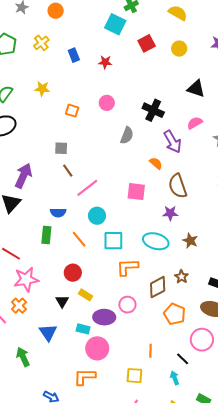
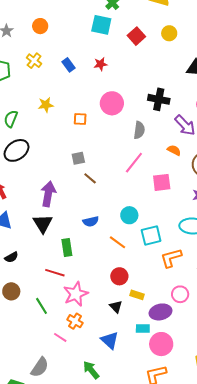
pink circle: (107, 103) -> (112, 103), size x1.5
pink line: (87, 188) -> (134, 163), moved
green rectangle: (46, 235) -> (67, 248), moved

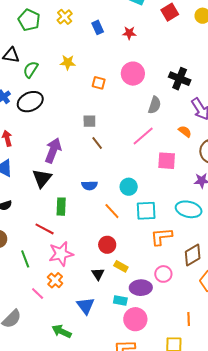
green arrow: (91, 370) -> (62, 331), turned -36

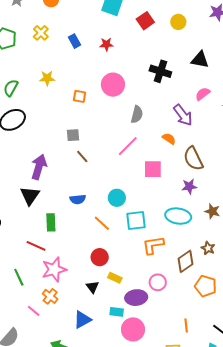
black cross: (180, 79) -> (160, 71), moved
blue triangle: (86, 306) -> (82, 320), turned 42

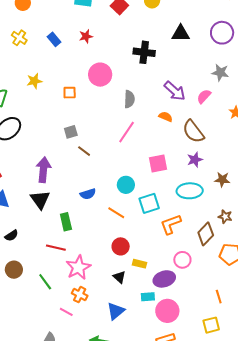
pink semicircle: (203, 94) -> (204, 96), moved
pink square: (153, 169) -> (158, 163), moved

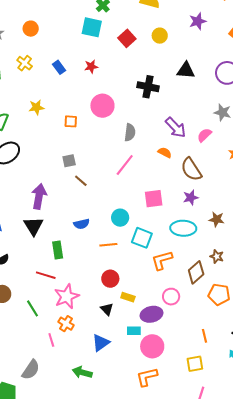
cyan square: (149, 203) -> (142, 238), turned 35
orange line: (116, 213) -> (108, 245), turned -42
pink line: (66, 312) -> (51, 340), turned 40

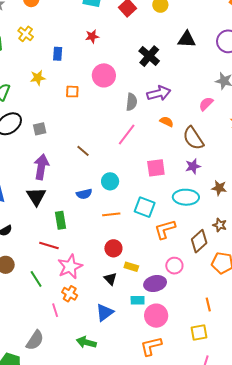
blue rectangle: (59, 67) -> (58, 54), moved, turned 40
black cross: (148, 87) -> (149, 56), turned 30
purple arrow: (176, 128) -> (159, 93), moved, turned -60
gray square: (69, 161) -> (40, 129), moved
cyan circle: (120, 218) -> (110, 181), moved

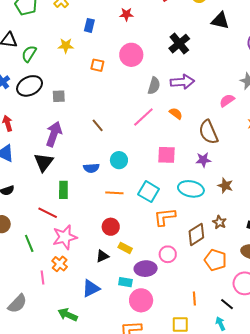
black triangle: (187, 39) -> (220, 21), moved
orange semicircle: (167, 122) -> (176, 113), moved
black triangle: (110, 279) -> (102, 256), turned 40

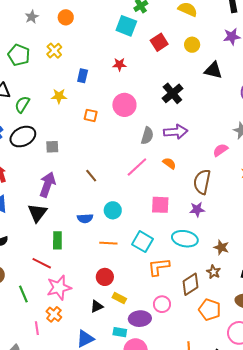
brown semicircle: (208, 132) -> (202, 182), turned 35
brown star: (225, 186) -> (221, 247), moved

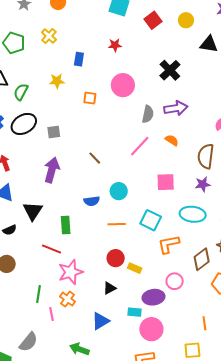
black triangle: (37, 213) -> (33, 211), moved
green line: (23, 294) -> (39, 294), moved, turned 36
yellow rectangle: (119, 298) -> (135, 268), moved

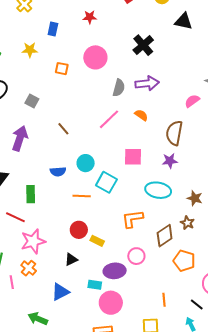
gray square: (54, 132) -> (32, 101), moved, turned 32
cyan square: (151, 220) -> (106, 182), moved

